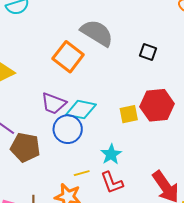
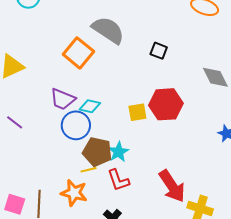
cyan diamond: (81, 110) -> (90, 106), size x0.7
brown pentagon: (25, 147) -> (97, 152), moved

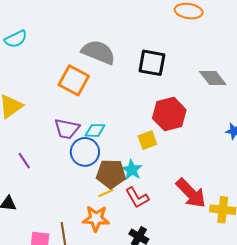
black square: (159, 51) -> (152, 63), size x1.6
yellow square: (137, 112) -> (147, 140), moved
purple line: (15, 122) -> (24, 161), turned 30

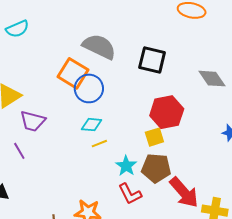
purple trapezoid: (67, 129) -> (33, 121), moved
yellow square: (147, 140) -> (154, 137), moved
blue circle: (85, 152) -> (89, 88), moved
brown pentagon: (111, 174) -> (156, 168), moved
yellow line: (106, 193) -> (99, 144), moved

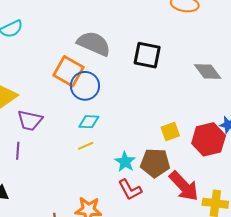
red hexagon: (167, 112) -> (209, 139), moved
yellow square: (154, 137) -> (170, 131), moved
yellow line: (99, 144) -> (86, 146), moved
purple line: (19, 151) -> (18, 151), turned 36

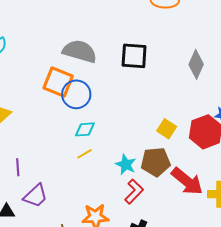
gray diamond: (208, 71) -> (196, 64), turned 68
purple trapezoid: (30, 120) -> (35, 196), moved, turned -48
yellow square: (170, 131) -> (167, 129), turned -30
red L-shape: (130, 190) -> (134, 192), turned -100

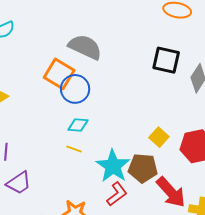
black square: (134, 56) -> (166, 60), moved
yellow line: (85, 154) -> (74, 149), turned 42
cyan star: (126, 165) -> (113, 166), size x1.6

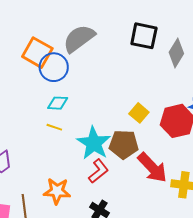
gray semicircle: (85, 47) -> (79, 38), moved, turned -60

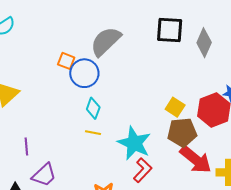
orange square: (37, 53) -> (66, 61), size x0.6
cyan diamond: (58, 103) -> (93, 108), turned -65
brown pentagon: (124, 144) -> (182, 132), moved

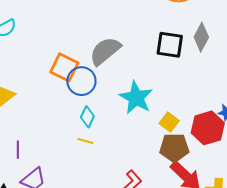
gray diamond: (204, 43) -> (201, 37), moved
orange square: (66, 61) -> (64, 67), size x1.6
cyan star: (134, 143) -> (136, 98), moved

